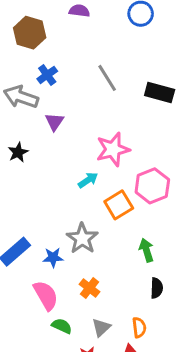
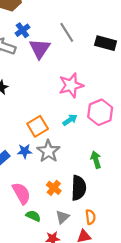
purple triangle: (54, 122) -> (40, 49), moved, size x1.5
cyan arrow: (88, 180) -> (70, 120), moved
orange square: (119, 205) -> (38, 126), moved
blue star: (53, 257) -> (25, 151), moved
black semicircle: (157, 288) -> (79, 188), moved, size x1.6

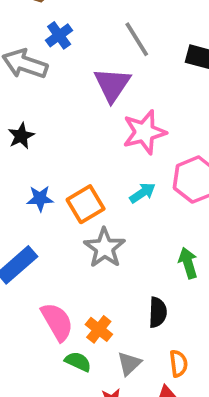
purple triangle: (40, 49) -> (112, 85), moved
blue star: (25, 151) -> (40, 198), moved
orange cross: (54, 188) -> (99, 329), moved
black semicircle: (79, 188) -> (158, 312), size x0.7

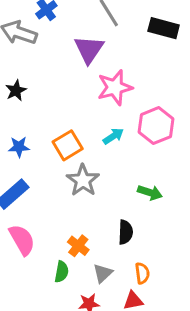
blue star: (40, 198) -> (19, 147), moved
green arrow: (188, 263) -> (150, 193), turned 125
pink semicircle: (57, 322) -> (22, 240), moved
green semicircle: (78, 362) -> (62, 272), turned 75

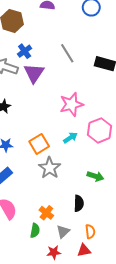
purple triangle: (89, 49) -> (34, 73), moved

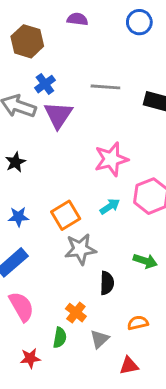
gray line: (67, 53) -> (105, 87), turned -54
gray star: (50, 168) -> (80, 249), turned 30
black semicircle: (79, 203) -> (107, 283), moved
orange semicircle: (90, 232) -> (138, 323), moved, turned -96
red star: (54, 252) -> (30, 358), moved

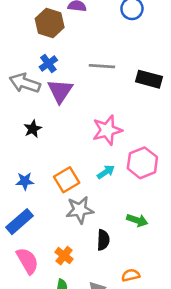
brown hexagon: (27, 41) -> (50, 23), moved
black star: (15, 162) -> (33, 129), moved
orange cross: (76, 313) -> (64, 256), moved

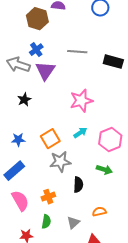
pink hexagon: (142, 163) -> (110, 140), moved
orange cross: (64, 256) -> (48, 197), turned 32

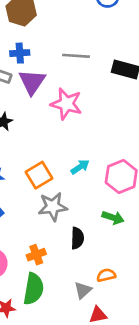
blue cross: (36, 50) -> (20, 53), turned 32
pink star: (81, 101) -> (66, 104), moved, turned 30
green semicircle: (46, 222) -> (34, 289), size x1.6
gray triangle: (73, 223) -> (83, 290), moved

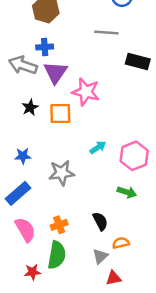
gray line: (76, 56) -> (106, 32), moved
orange square: (39, 175) -> (60, 114), moved, turned 30
gray star: (53, 207) -> (62, 173), moved
black semicircle: (77, 238) -> (100, 221), moved, turned -30

